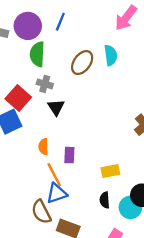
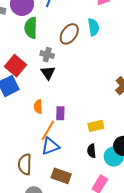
gray cross: (45, 84) -> (47, 55), moved
orange line: (54, 175) -> (48, 130), turned 60
brown semicircle: (41, 212) -> (25, 164), moved, turned 30

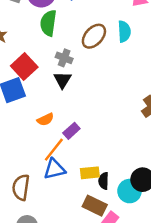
orange semicircle: (38, 107) -> (45, 119), turned -120
purple rectangle: (60, 113) -> (71, 131), turned 40
yellow rectangle: (96, 126) -> (90, 173), moved
brown rectangle: (61, 176) -> (95, 206), moved

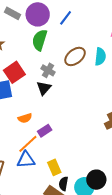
yellow rectangle: (90, 173) -> (54, 167), turned 63
black semicircle: (104, 181) -> (63, 184), moved

